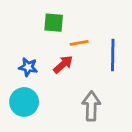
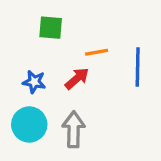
green square: (54, 23) -> (51, 28), moved
gray arrow: (91, 106) -> (74, 129), moved

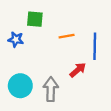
red arrow: (77, 79) -> (78, 70), moved
blue star: (34, 82) -> (16, 39), moved

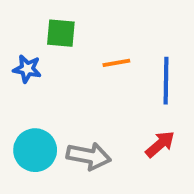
red arrow: (78, 70) -> (160, 144), moved
gray arrow: (51, 89) -> (89, 156), turned 100

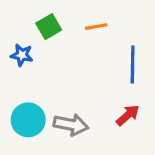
green square: (61, 33) -> (49, 27), turned -35
orange line: (116, 63) -> (96, 27), moved

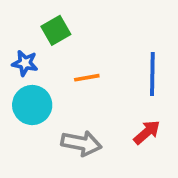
orange line: (96, 27) -> (87, 78), moved
cyan circle: (28, 120) -> (32, 105), moved

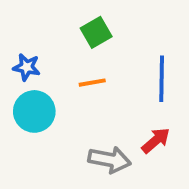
green square: (56, 30) -> (96, 32), moved
gray arrow: (81, 143) -> (110, 160), moved

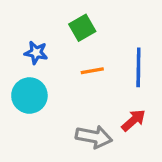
blue star: (27, 67) -> (36, 53), moved
orange line: (92, 83) -> (92, 71), moved

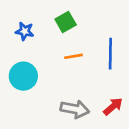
blue star: (36, 53) -> (25, 31), moved
red arrow: (134, 120) -> (113, 106), moved

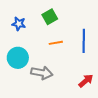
gray arrow: (75, 109) -> (42, 73), moved

